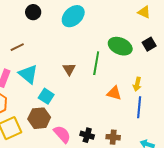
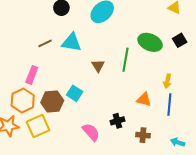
cyan triangle: (28, 74) -> (72, 42), moved, turned -30
orange triangle: (114, 93) -> (144, 99), moved
brown hexagon: (39, 118) -> (52, 101), moved
black cross: (87, 135) -> (117, 121), moved, turned -32

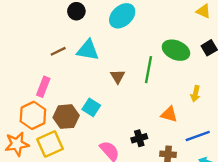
blue line: (169, 105) -> (198, 136), moved, turned 65

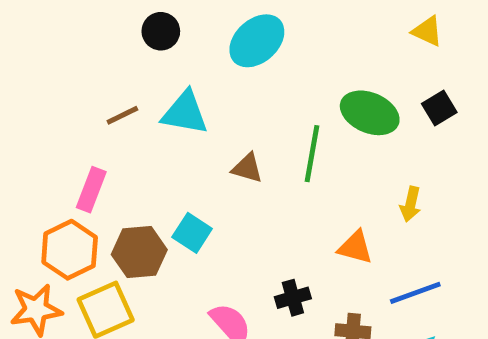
brown triangle: (118, 76) -> (247, 168), turned -42

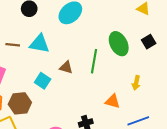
green ellipse: (370, 113) -> (119, 44), turned 40
brown line: (122, 115) -> (13, 45), turned 32
cyan square: (192, 233) -> (43, 81), moved

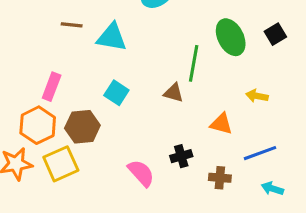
brown line: (13, 45) -> (72, 25), moved
brown triangle: (66, 67) -> (174, 93), moved
yellow arrow: (136, 83) -> (257, 96), turned 88

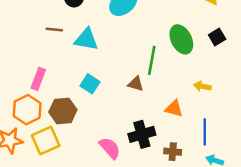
blue line: (260, 153) -> (205, 132), turned -70
black cross: (181, 156) -> (142, 134), size x1.5

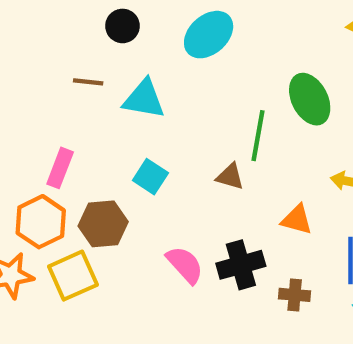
pink semicircle: (110, 148) -> (185, 265), moved

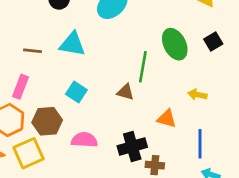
brown line: (88, 82) -> (32, 51), moved
pink semicircle: (185, 265) -> (84, 140), moved, turned -45
brown cross: (295, 295) -> (155, 165), moved

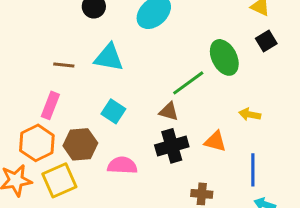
black square: (213, 41) -> (266, 41), moved
green line: (143, 67) -> (188, 83), turned 44
black cross: (132, 147) -> (172, 146), moved

